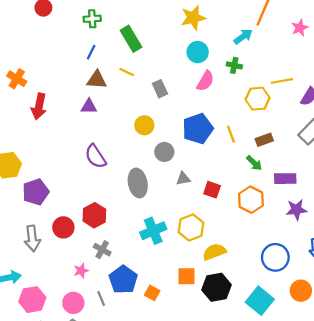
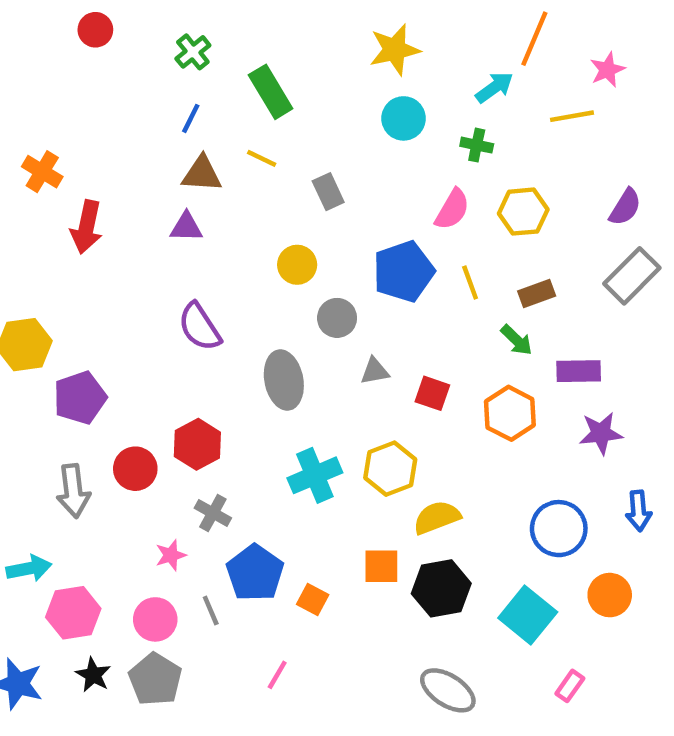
green cross: (92, 19) -> (193, 52), turned -35
pink semicircle: (205, 81) -> (452, 209), moved
yellow line: (282, 81) -> (572, 116), moved

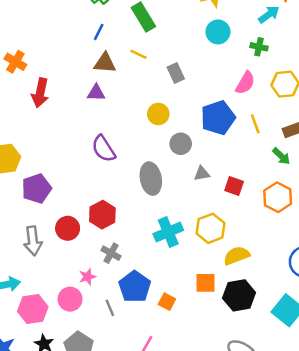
pink circle: (155, 619) -> (70, 299), moved

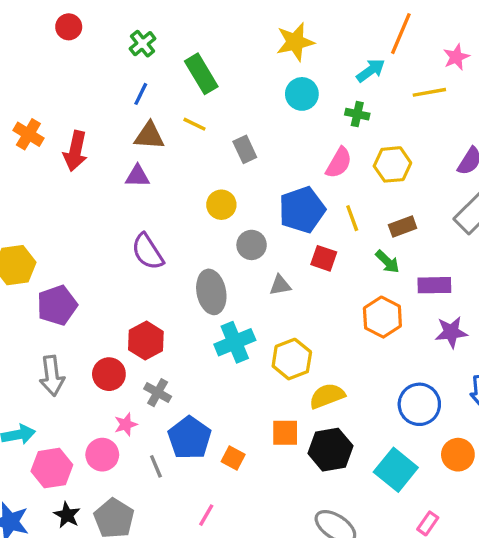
red arrow: (40, 93) -> (75, 151), moved
red square: (234, 186) -> (324, 258), moved
red circle: (68, 228) -> (109, 374), moved
cyan cross: (168, 232) -> (235, 342), moved

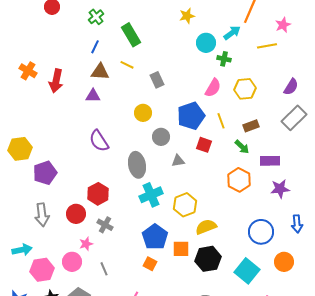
yellow star: (295, 42) -> (187, 16), size x0.7
cyan circle: (302, 94) -> (206, 43), moved
blue pentagon: (189, 438) -> (155, 237), moved

